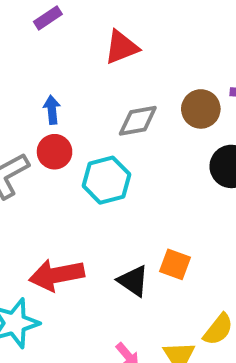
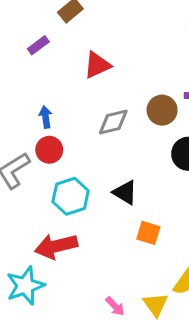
cyan hexagon: (106, 180) -> (71, 196), moved
black triangle: (133, 281) -> (125, 192), moved

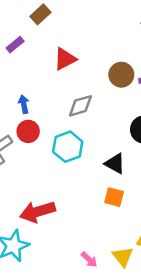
brown circle: (162, 110) -> (121, 75), moved
black triangle: (125, 192) -> (115, 164), moved
cyan hexagon: (71, 196) -> (68, 147), moved

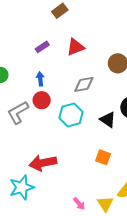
purple rectangle: (15, 45) -> (42, 47), moved
black triangle: (115, 164) -> (108, 120), moved

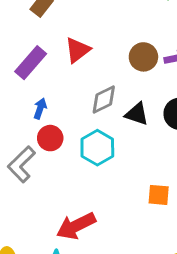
purple rectangle: (42, 47) -> (31, 63), size x1.6
blue arrow: (40, 79) -> (40, 109), turned 40
black triangle: (108, 120) -> (137, 114), moved

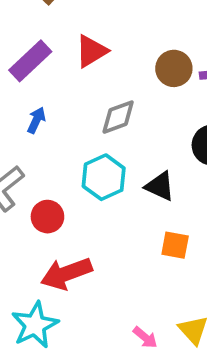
black triangle: (137, 114) -> (160, 186), moved
red circle: (50, 138) -> (47, 217), moved

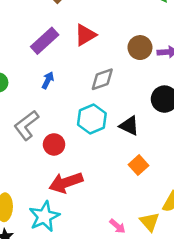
orange square: (175, 245) -> (139, 165), turned 36

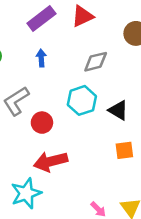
blue arrow: (48, 80) -> (41, 58), turned -35
orange square: (139, 165) -> (124, 150), turned 30

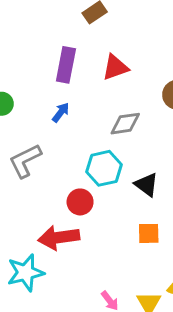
purple rectangle: (41, 18) -> (66, 65), turned -48
blue arrow: (41, 58) -> (61, 112), turned 35
red circle: (42, 123) -> (80, 202), moved

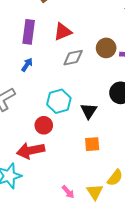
gray diamond: (125, 124) -> (73, 58), moved
black triangle: (147, 185) -> (89, 111), turned 30

